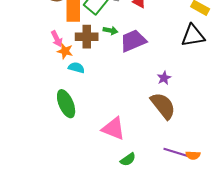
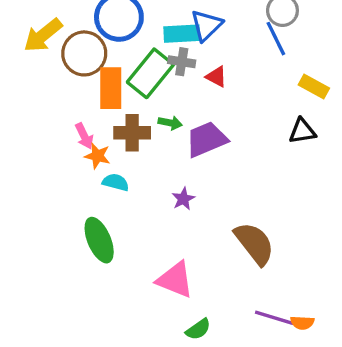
black triangle: (193, 36) -> (302, 131), size x0.7
purple star: (164, 78) -> (183, 199), moved

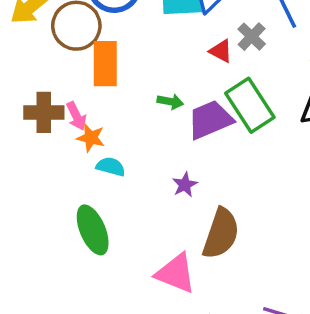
gray cross: (182, 62) -> (252, 37), moved, turned 35
green rectangle: (150, 73) -> (250, 105), moved, turned -72
brown cross: (132, 133) -> (44, 112), moved
brown semicircle: (254, 243) -> (221, 234), moved, turned 57

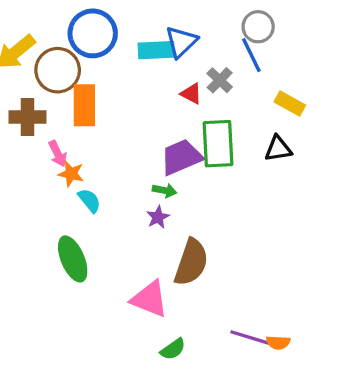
green arrow: (170, 102) -> (165, 190), moved
green rectangle: (250, 105) -> (218, 144), turned 30
brown cross: (44, 112) -> (28, 117), moved
cyan semicircle: (111, 167) -> (89, 200), turned 36

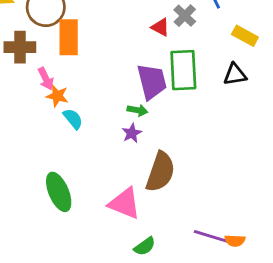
purple trapezoid: (181, 157) -> (152, 82), turned 99
green ellipse: (73, 259) -> (59, 192), moved

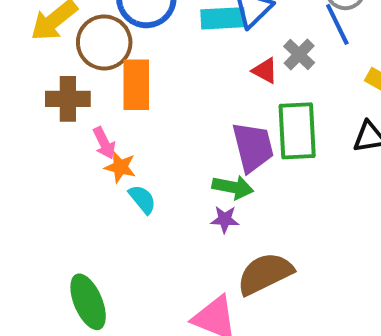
green arrow: (137, 110) -> (233, 187), size x1.4
purple star: (132, 133) -> (225, 219), turned 30
brown semicircle: (160, 172) -> (265, 274), turned -135
green ellipse: (59, 192) -> (88, 302), moved

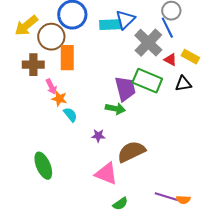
gray cross: (299, 55) -> (148, 43), size x1.8
red triangle: (265, 71) -> (170, 60), moved
green rectangle: (297, 131) -> (147, 81), turned -64
purple star: (225, 219) -> (98, 136), moved

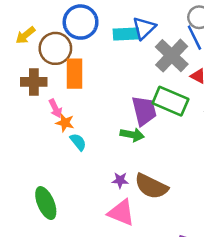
yellow arrow: (26, 26) -> (25, 35), size x0.7
purple star: (98, 136) -> (120, 180), moved
brown semicircle: (131, 152) -> (151, 186), turned -128

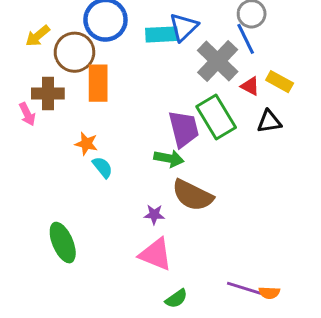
green rectangle: (170, 101) -> (216, 117), turned 36
pink arrow: (55, 108) -> (27, 114), moved
brown semicircle: (151, 186) -> (193, 195), moved

